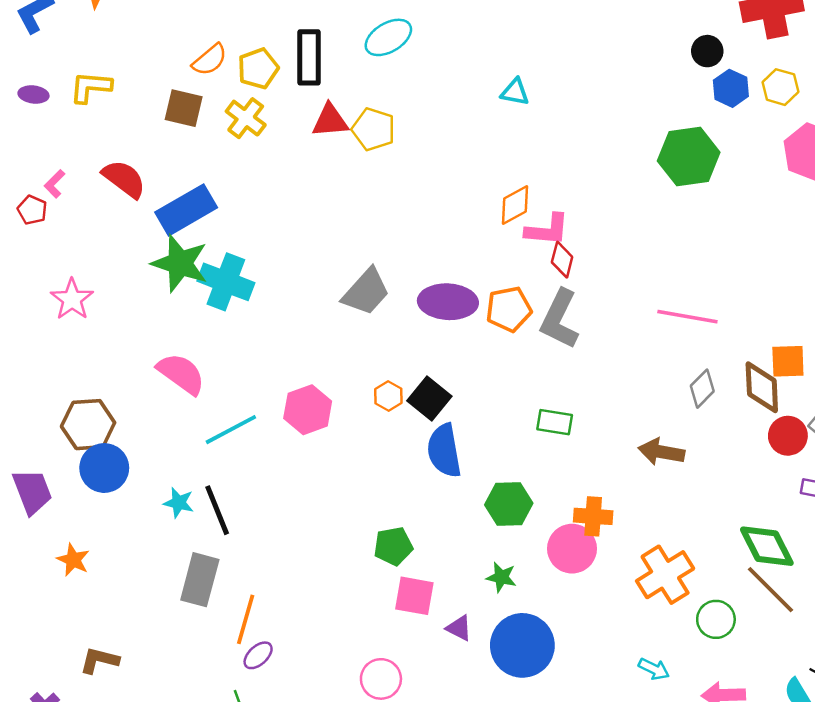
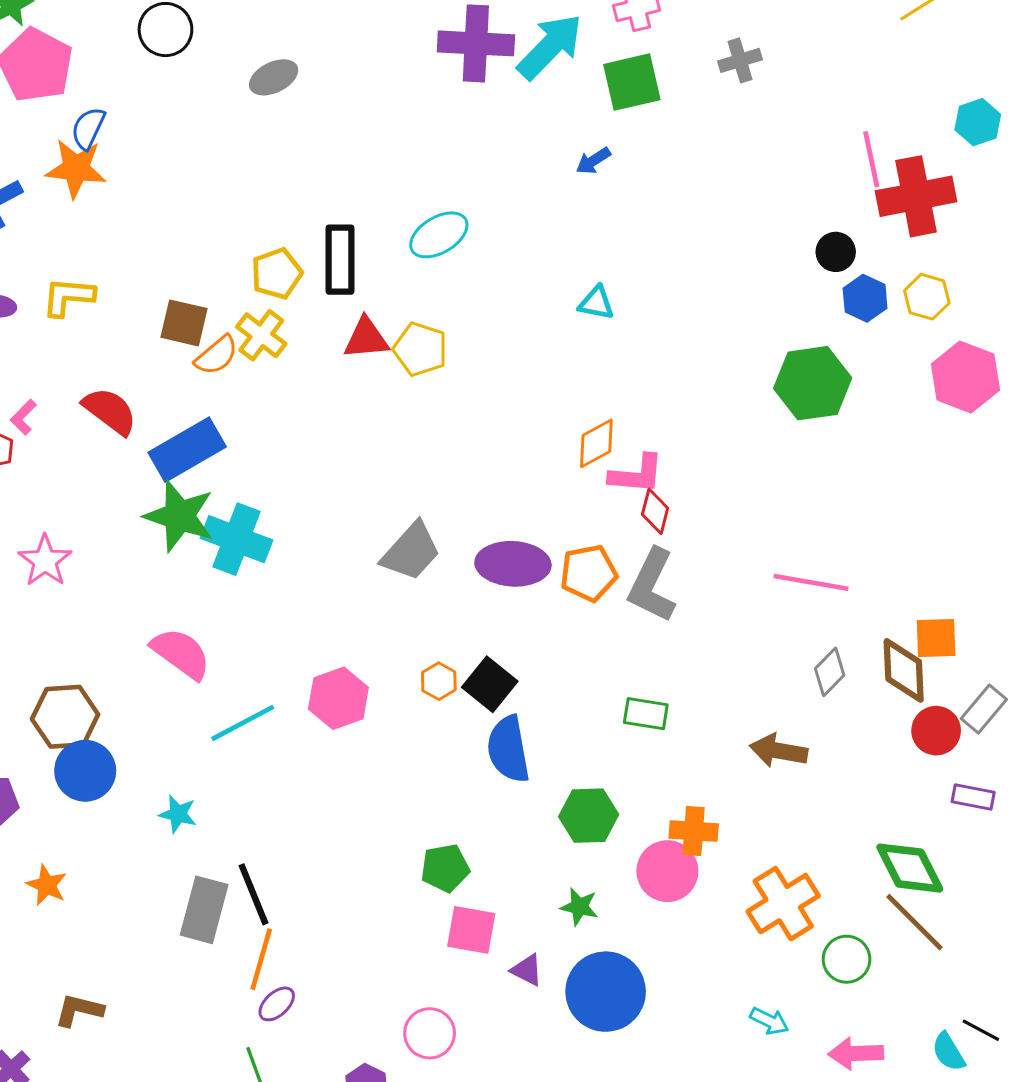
orange semicircle: (210, 60) -> (216, 355), moved
black line: (217, 510) -> (254, 894), moved

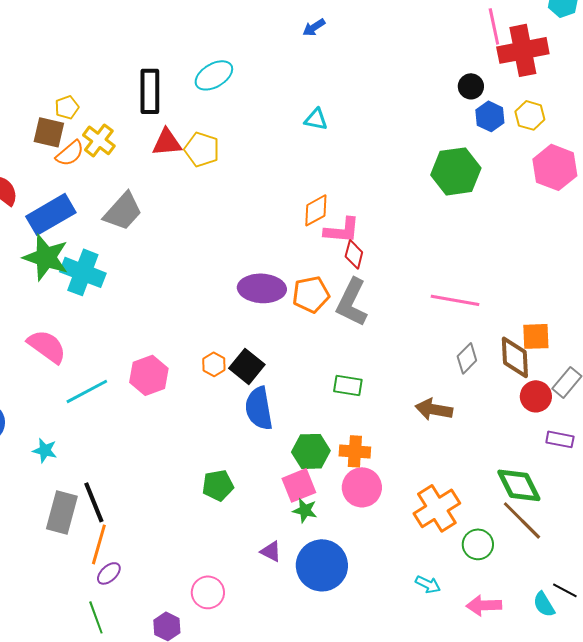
yellow pentagon: (277, 274) -> (67, 107), moved, size x0.7
gray trapezoid: (411, 551) -> (123, 211), moved
orange cross: (694, 831) -> (355, 451), moved
pink square: (471, 930) -> (299, 485), moved, turned -32

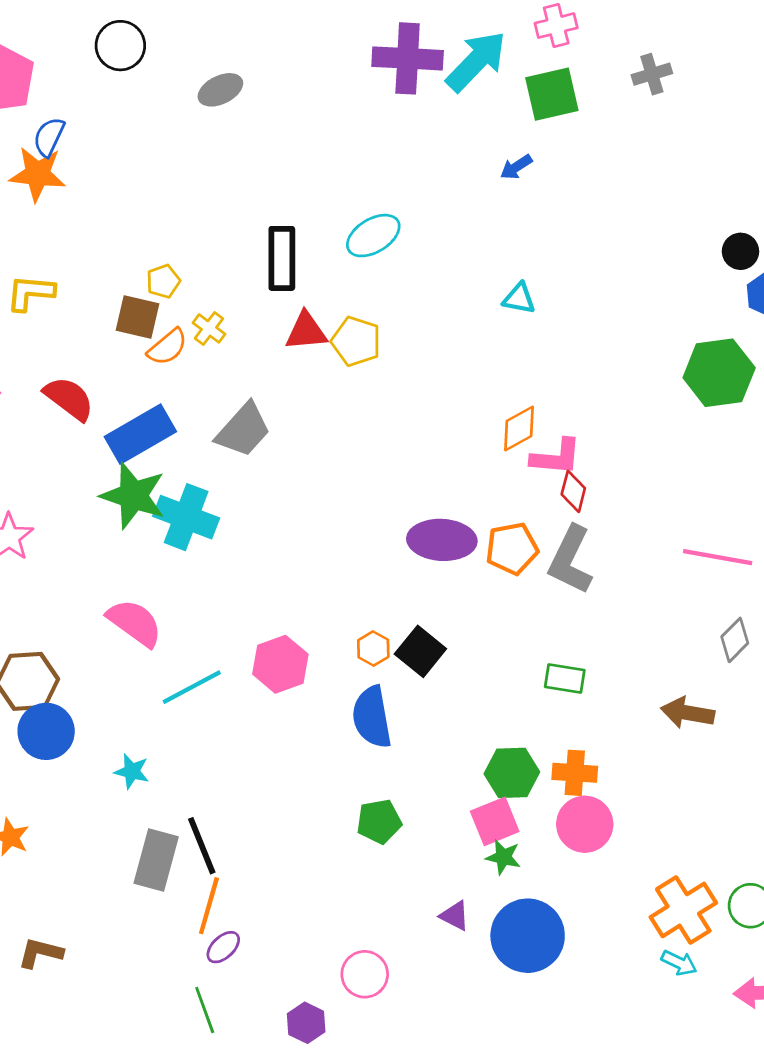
yellow cross: (99, 140) -> (209, 328), size x0.7
blue semicircle: (259, 408) -> (372, 717), moved
orange cross: (437, 508) -> (683, 910), moved

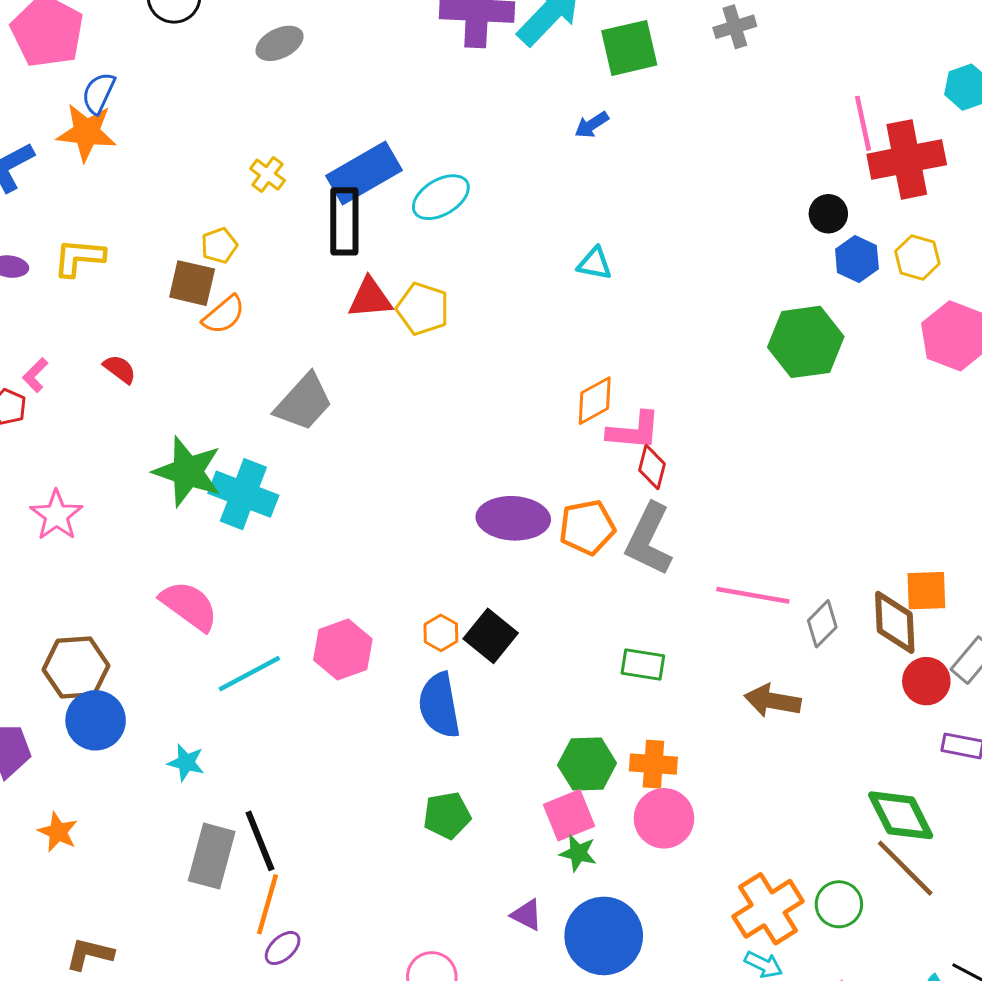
yellow cross: (209, 328) -> (267, 175), moved
red semicircle: (69, 398) -> (120, 369), size x0.6
blue rectangle: (140, 434) -> (364, 173), moved
pink line: (718, 557) -> (753, 595), moved

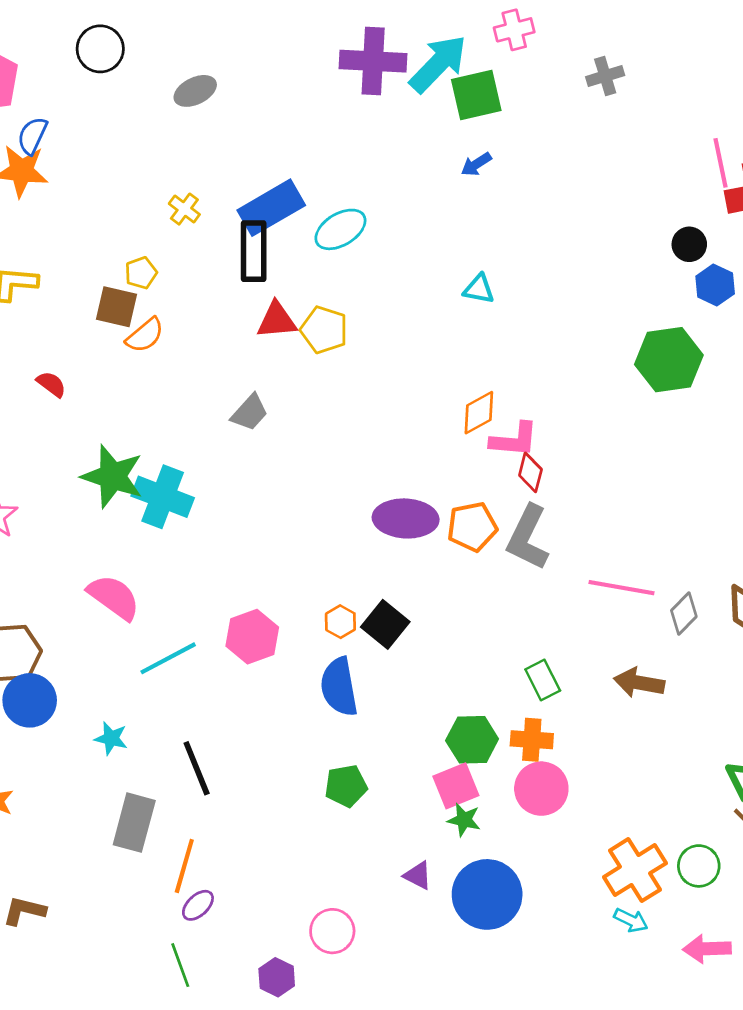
green square: (629, 48) -> (476, 95), moved
gray trapezoid: (304, 402) -> (250, 413), moved, size x0.7
green rectangle: (643, 665) -> (543, 680), moved, turned 54
black line: (260, 841) -> (197, 768), moved

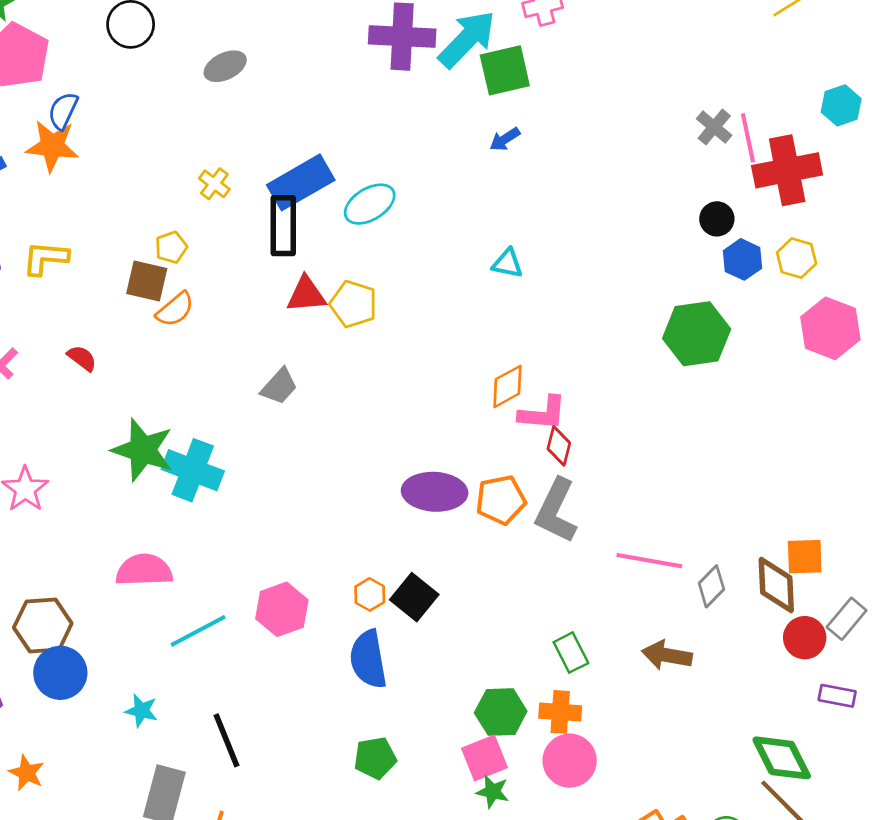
gray cross: (605, 76) -> (714, 127), moved, turned -33
pink semicircle: (114, 597) -> (144, 570), turned -38

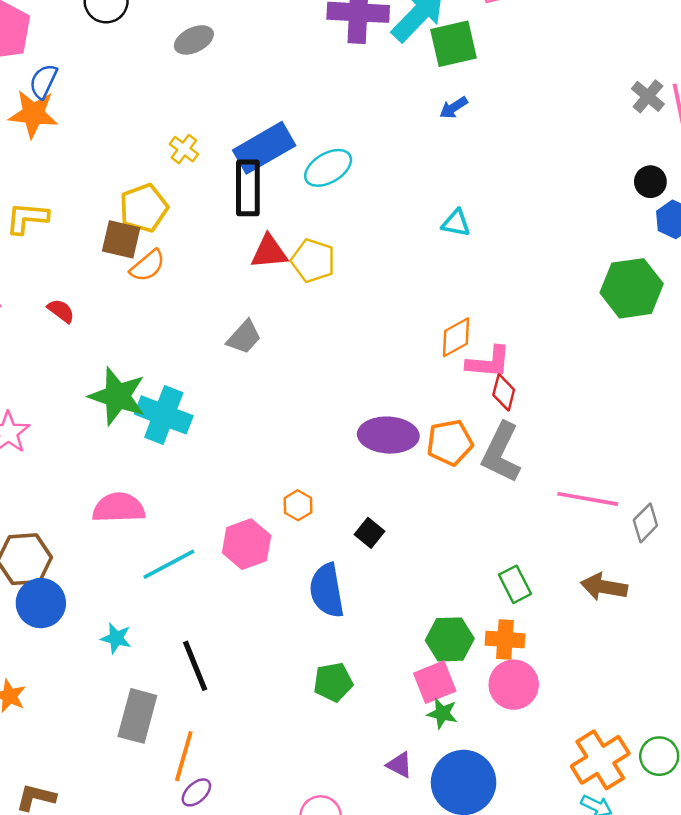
yellow pentagon: (171, 247) -> (144, 208), size x1.6
orange hexagon: (370, 594) -> (298, 505), moved
black square: (414, 597) -> (369, 533), size x0.7

